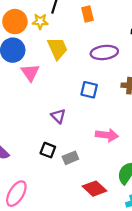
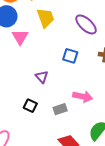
purple ellipse: (104, 52) -> (86, 24), turned 45
gray rectangle: (70, 158) -> (60, 109), moved

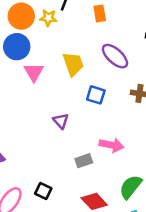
yellow trapezoid: (46, 18) -> (73, 64), moved
black square: (30, 106) -> (43, 191), moved

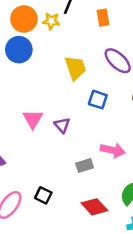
pink triangle: (34, 72) -> (33, 119), moved

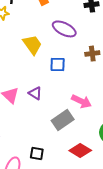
pink arrow: (113, 150) -> (81, 101), turned 30
gray rectangle: (85, 165) -> (63, 120), size x1.5

